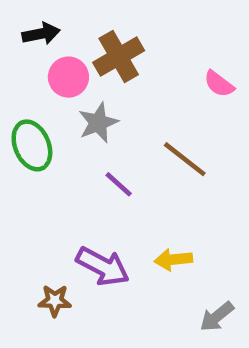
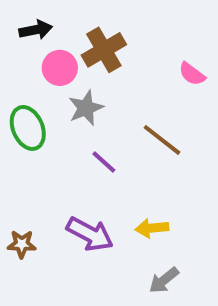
brown star: (55, 301) -> (22, 244), moved
gray arrow: (217, 317) -> (164, 280), moved

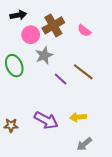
pink semicircle: (192, 74) -> (84, 31), moved
purple line: (104, 162) -> (61, 79), moved

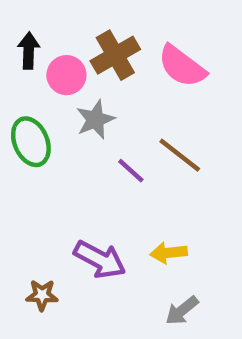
black arrow: (18, 15) -> (29, 51), moved, turned -77
pink semicircle: (84, 31) -> (182, 66), size x1.6
brown star: (11, 125) -> (42, 295), moved

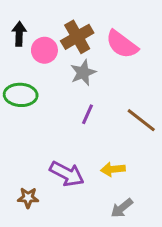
gray star: (95, 120) -> (83, 73), moved
green ellipse: (31, 142) -> (21, 95), turned -64
brown line: (180, 155) -> (141, 120), moved
purple line: (131, 171) -> (88, 114), turned 72

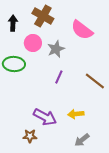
brown cross: (77, 37) -> (43, 16), moved, turned -30
pink circle: (44, 50) -> (33, 43), moved
brown star: (28, 198) -> (30, 136), moved

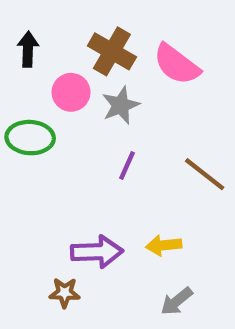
brown cross: (43, 16) -> (112, 51), moved
purple arrow: (45, 117) -> (97, 252), turned -30

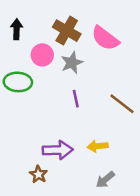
purple line: (127, 166) -> (76, 99), turned -36
brown star: (65, 293) -> (38, 174), turned 30

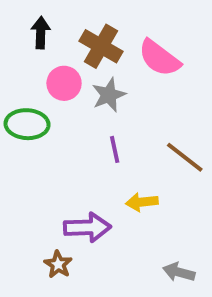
black arrow: (17, 29) -> (41, 33), moved
yellow arrow: (98, 146) -> (142, 202), moved
gray arrow: (105, 180) -> (179, 272), moved, turned 54

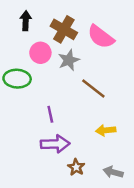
purple line: (115, 149) -> (50, 114), moved
brown line: (185, 157) -> (93, 88), moved
yellow arrow: (142, 202) -> (106, 130), moved
brown star: (58, 264) -> (76, 167), moved

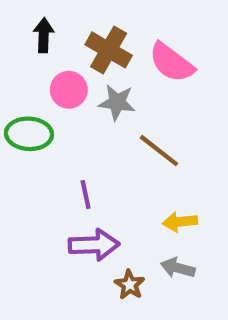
gray star: (69, 60) -> (117, 102), turned 30
gray arrow: (113, 172) -> (178, 268), moved

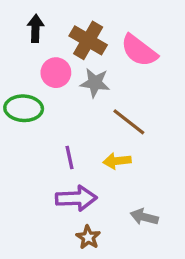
yellow arrow: (180, 222) -> (117, 161), moved
brown star: (130, 285) -> (88, 237), moved

